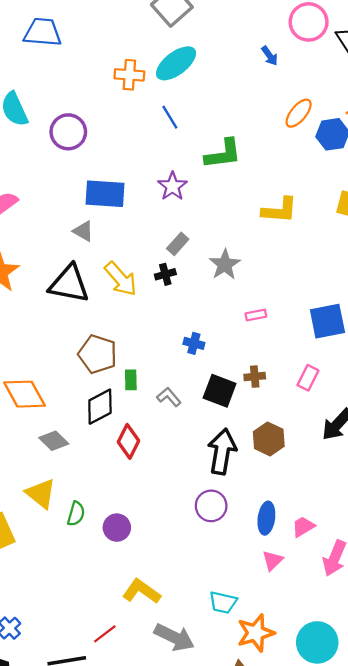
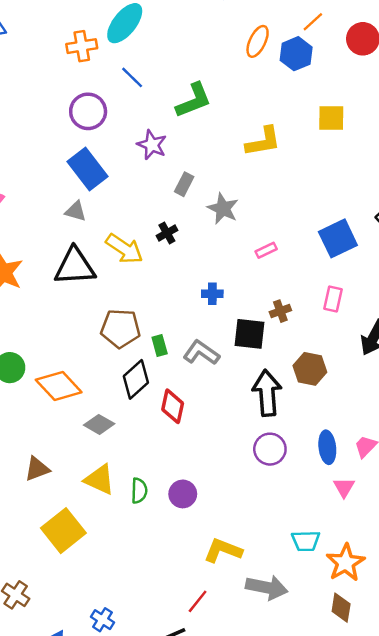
purple circle: (68, 132) -> (88, 111), moved
blue rectangle: (105, 194) -> (88, 169), turned 63
gray rectangle: (178, 244) -> (184, 184), moved
gray L-shape: (169, 397) -> (201, 353), size x1.4

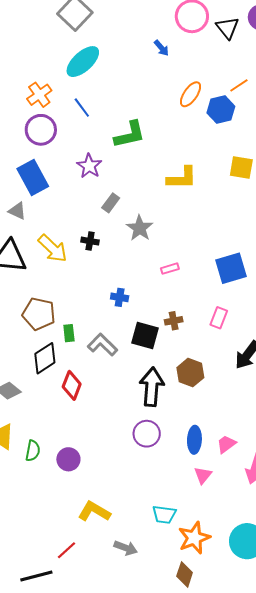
orange cross: (82, 46) -> (39, 95), moved, turned -35
black cross: (167, 233) -> (90, 241), turned 30
gray arrow: (267, 587) -> (126, 548), size x0.7

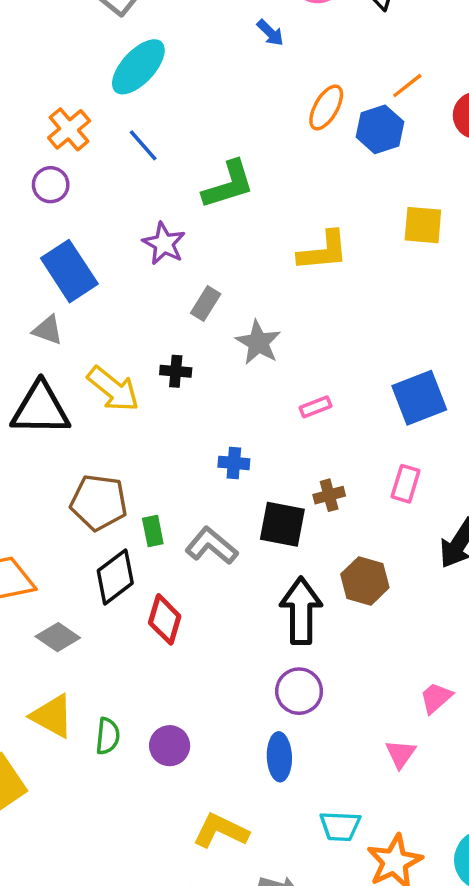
purple circle: (41, 130) -> (51, 185), moved, size x0.7
blue ellipse: (194, 440) -> (279, 757), moved

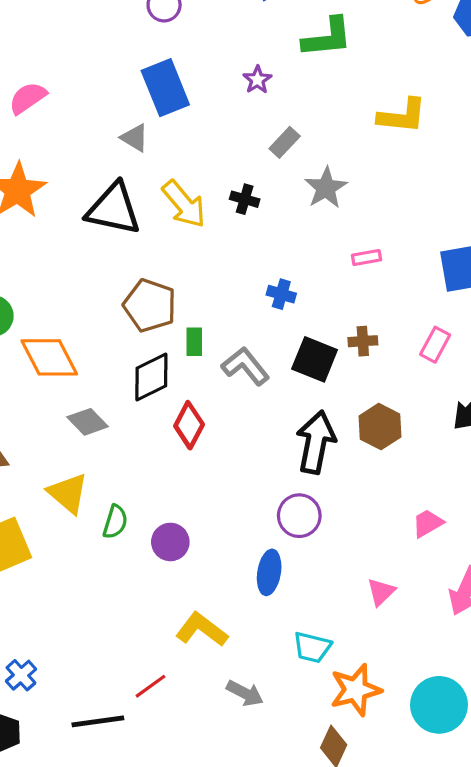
purple star: (164, 244) -> (257, 80), size x0.7
pink trapezoid: (436, 698) -> (428, 523), moved

